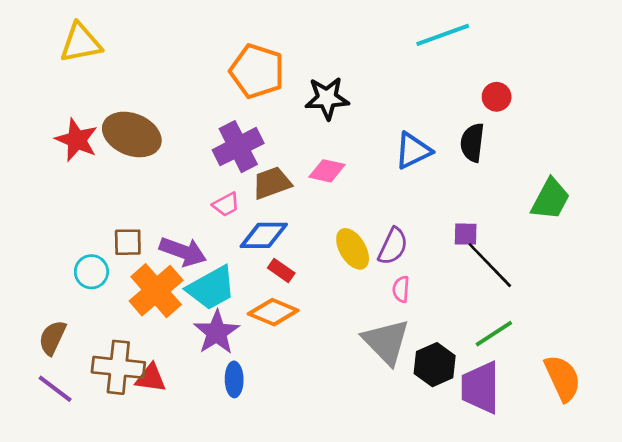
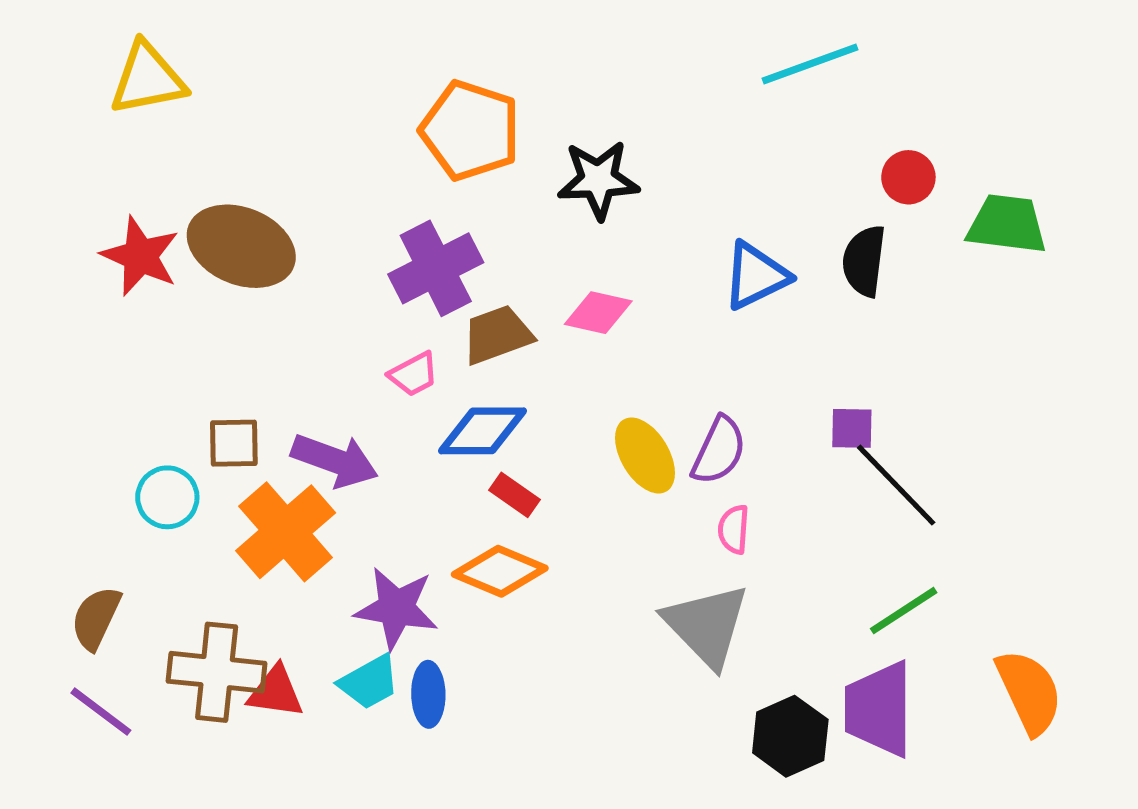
green trapezoid: (550, 199) -> (1007, 224), moved, turned -111
cyan trapezoid: (211, 288) -> (369, 682), moved, size x0.7
purple star: (217, 332) -> (396, 608), turned -30
black hexagon: (435, 365) -> (790, 736), moved

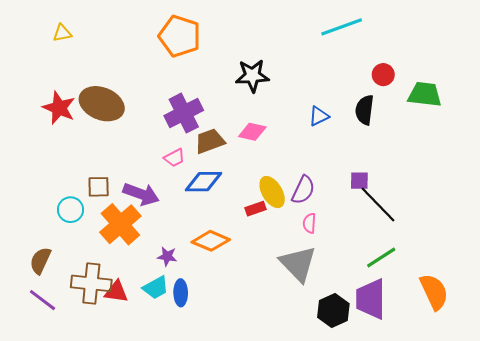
yellow triangle: (148, 79) -> (62, 33), size x0.6
orange pentagon: (470, 130) -> (180, 36), moved
blue triangle: (756, 276) -> (319, 116), size x0.7
red rectangle: (515, 495) -> (255, 209), moved, turned -54
purple star: (396, 608) -> (167, 256), size x0.6

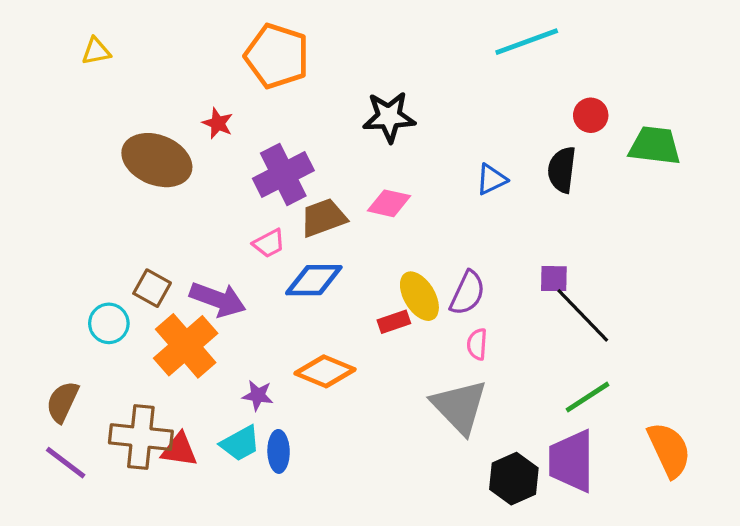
red star: (59, 108) -> (218, 123), moved, size x0.6
brown square: (99, 187) -> (152, 288), turned 30

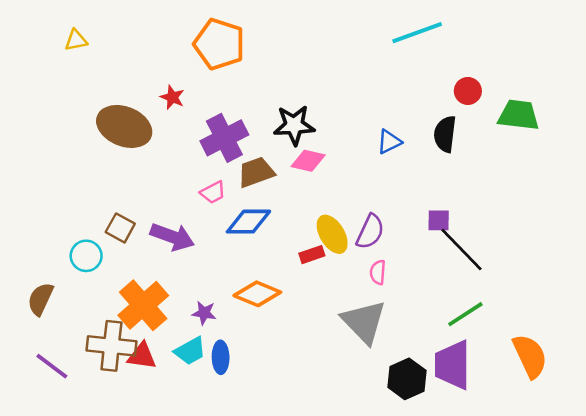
black star: (389, 117) -> (294, 125), moved
orange cross: (186, 346) -> (143, 305), moved
brown semicircle: (62, 402) -> (40, 299), moved

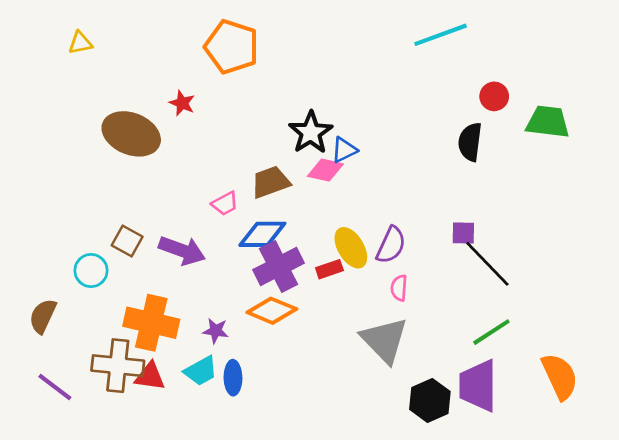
black star: (294, 125) -> (311, 133), turned -30
purple cross: (224, 138) -> (279, 266), moved
blue triangle: (389, 142) -> (344, 150), moved
orange cross: (143, 305) -> (151, 323), turned -36

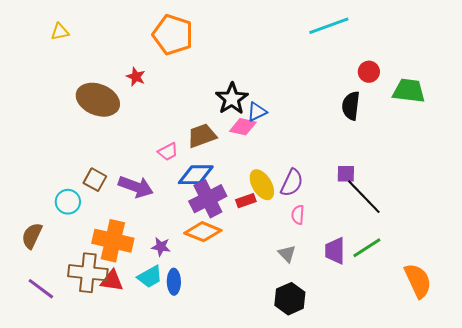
gray triangle: (384, 340) -> (287, 254), size x0.5
purple trapezoid: (478, 386) -> (335, 251), moved, size x0.7
black hexagon: (430, 400) -> (290, 299), moved

